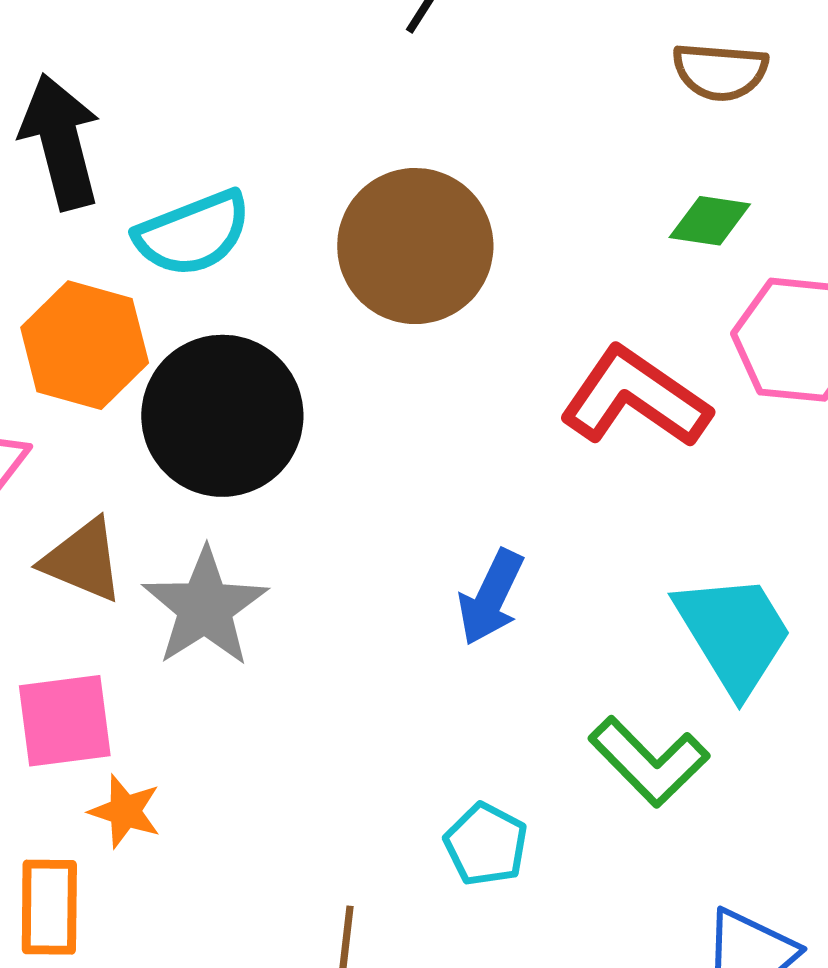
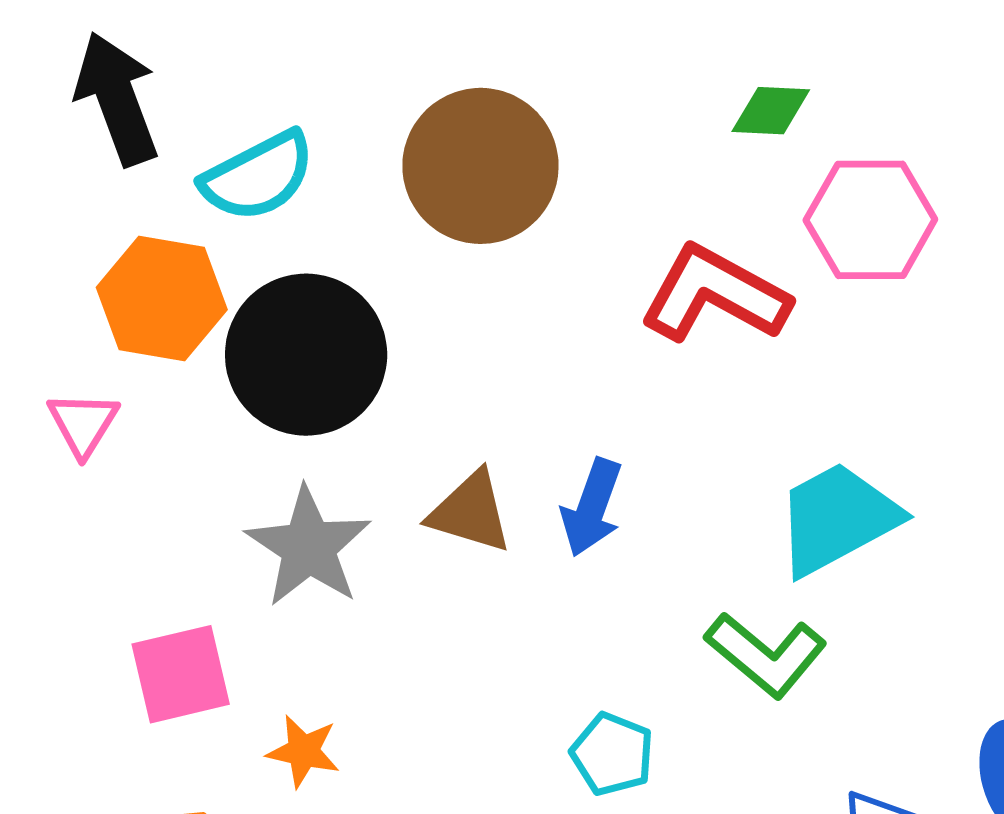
brown triangle: (83, 560) -> (470, 512), moved
cyan trapezoid: (734, 633) -> (837, 518), turned -81
orange star: (125, 811) -> (303, 751), moved

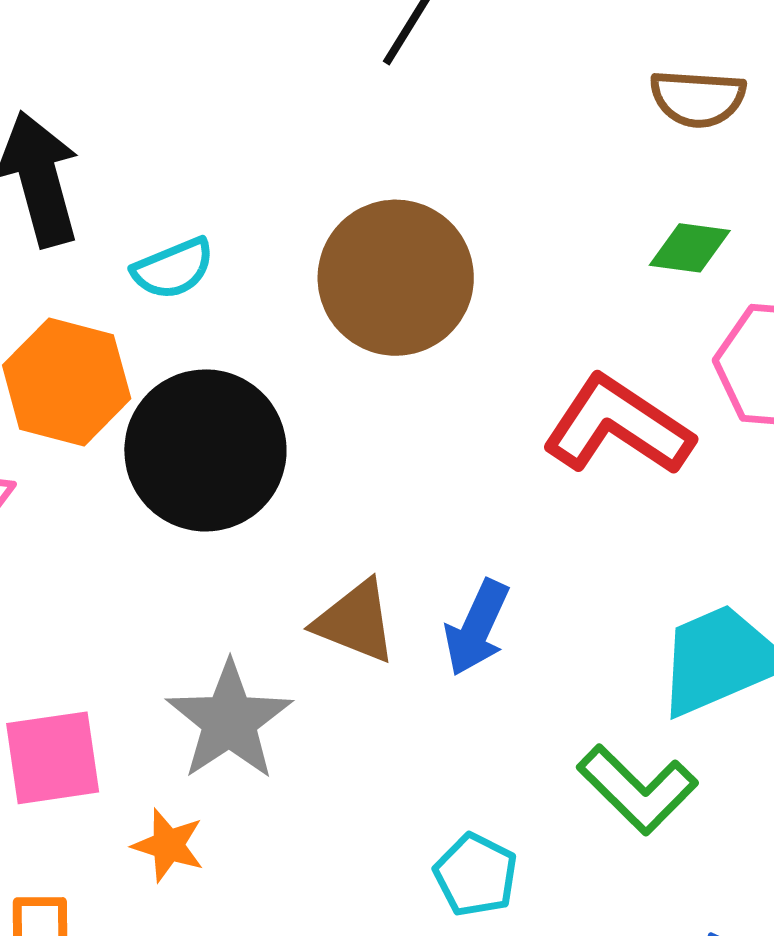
cyan semicircle: (258, 176) -> (173, 269), size x0.7
gray star: (308, 547) -> (229, 721), moved

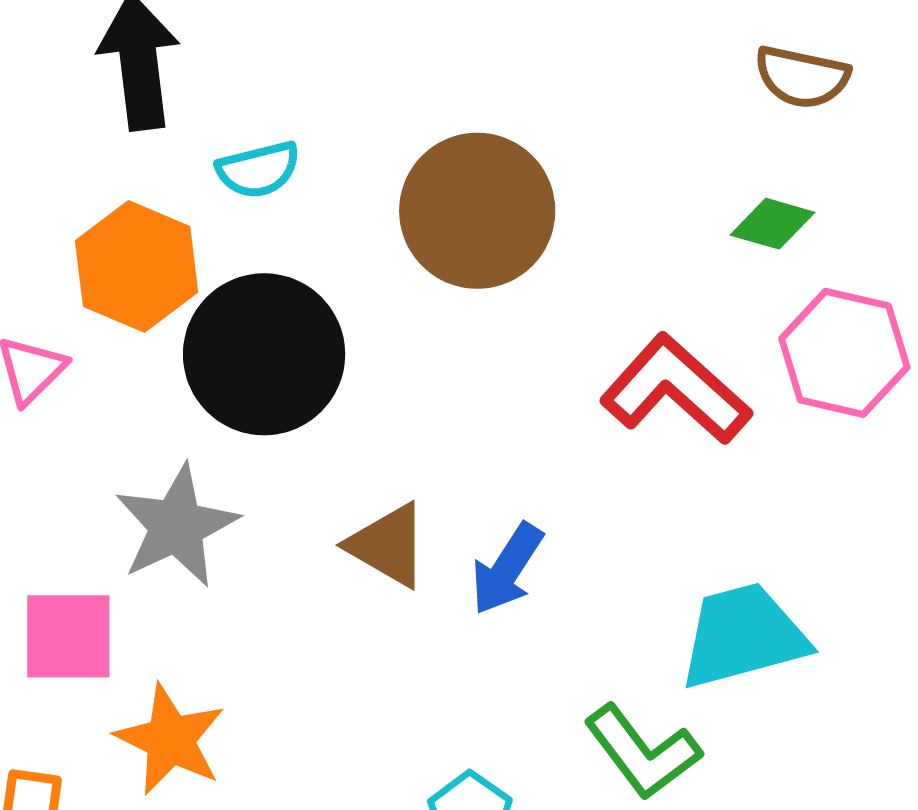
gray star: (229, 721) -> (177, 526), moved
orange star: (168, 845) -> (170, 740), size x1.5

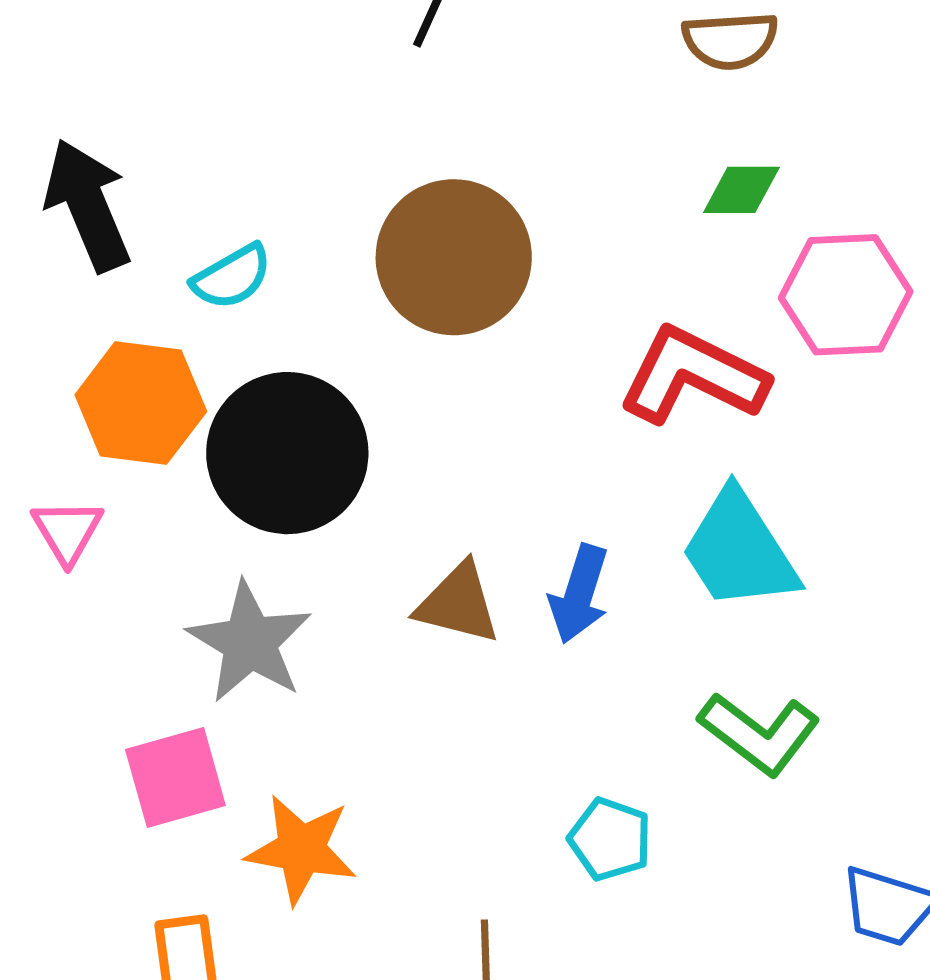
cyan trapezoid: (743, 636) -> (739, 550), moved, turned -92

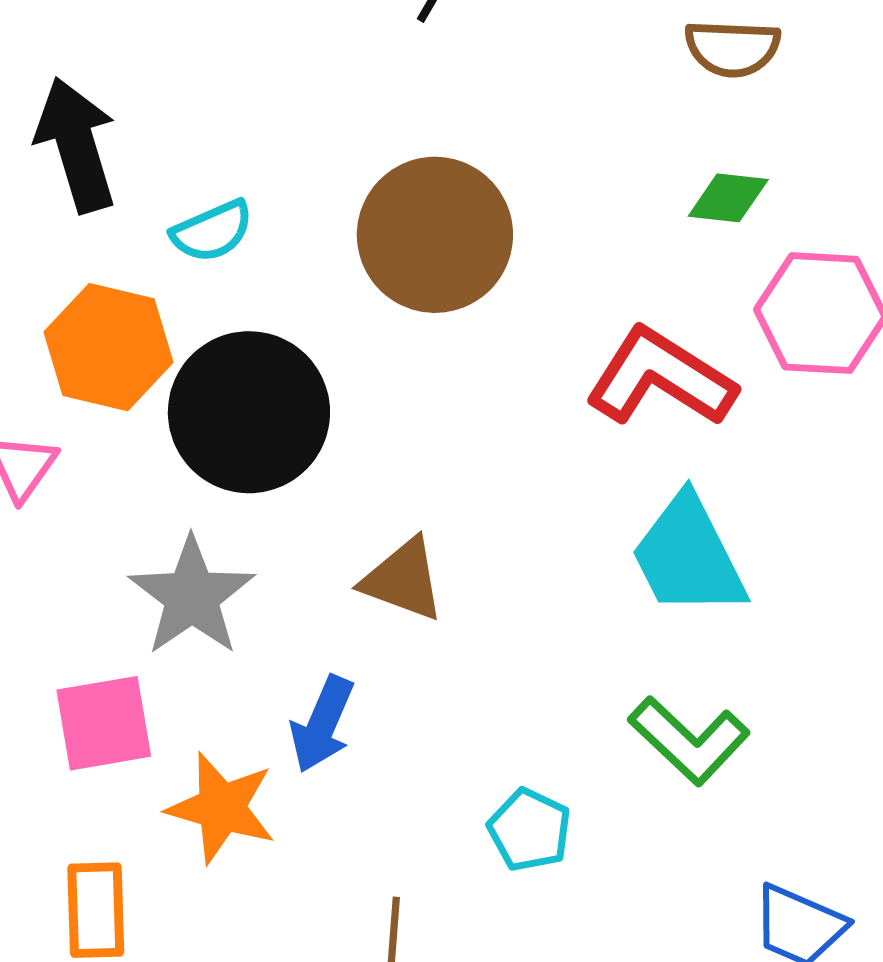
blue arrow: (579, 594) -> (322, 724), moved

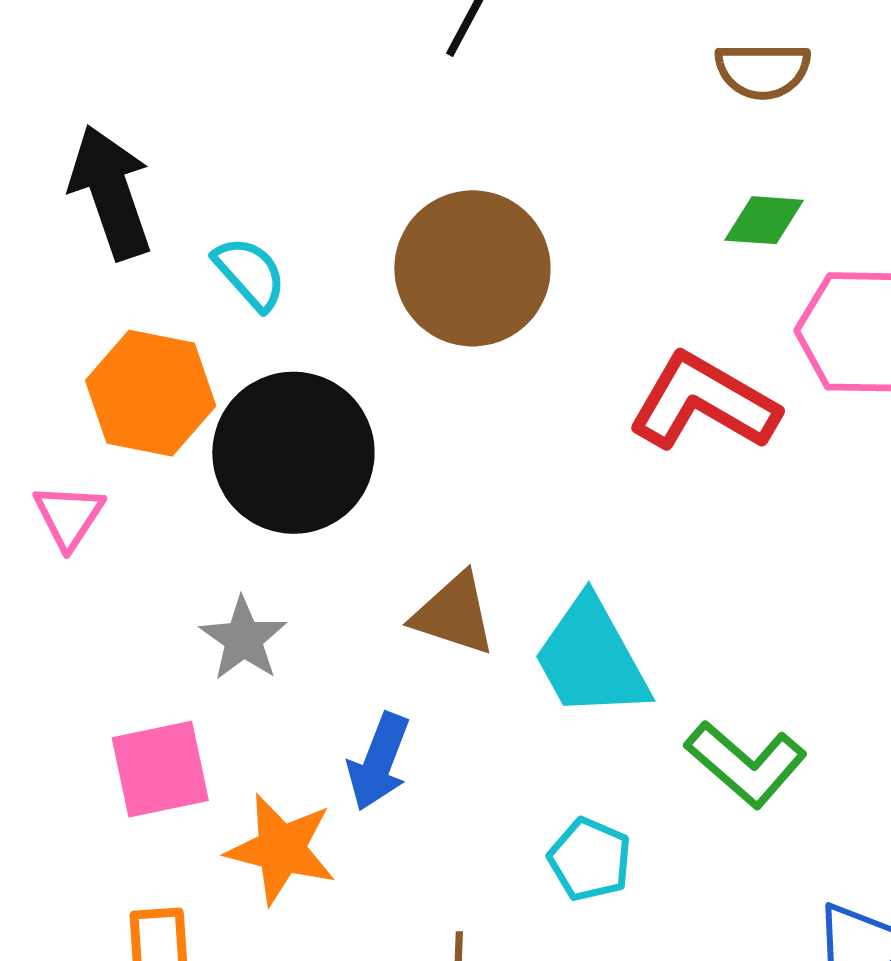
cyan semicircle: (212, 231) -> (250, 273), turned -106
cyan trapezoid: (688, 556) -> (591, 658), moved
gray star: (192, 596) -> (243, 639), size x0.7

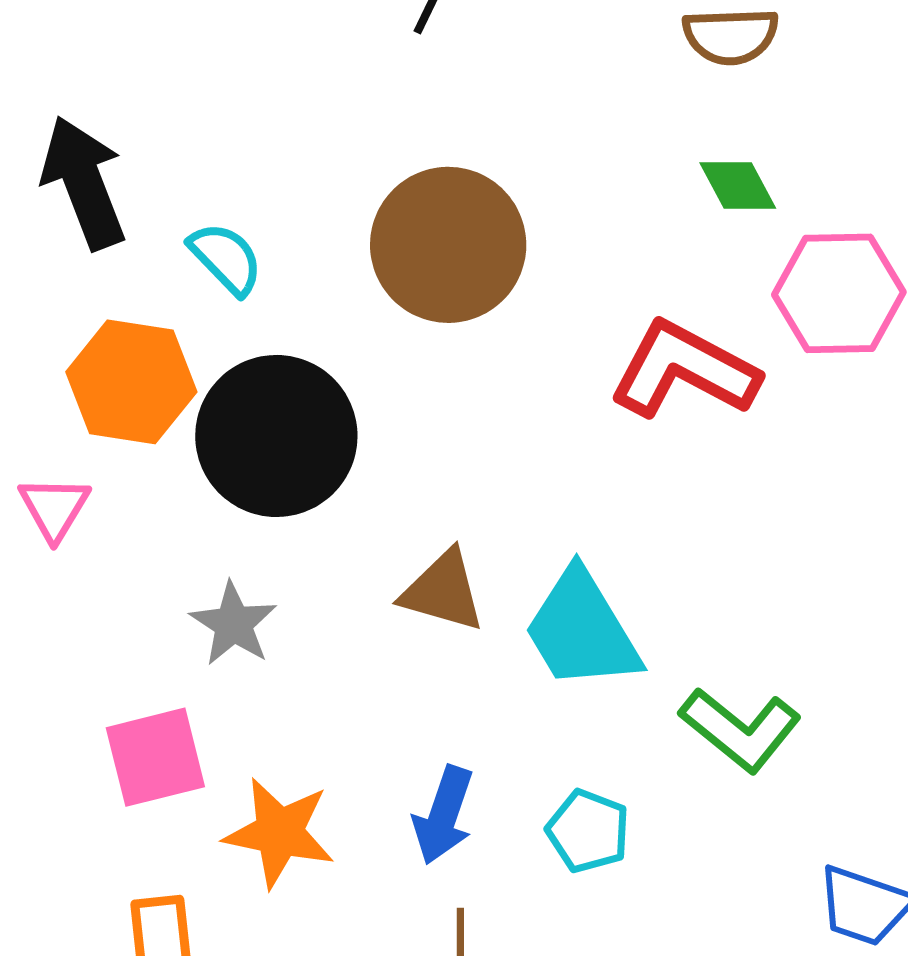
green diamond: (764, 220) -> (738, 185), turned 60
blue arrow: (379, 762) -> (443, 815), moved

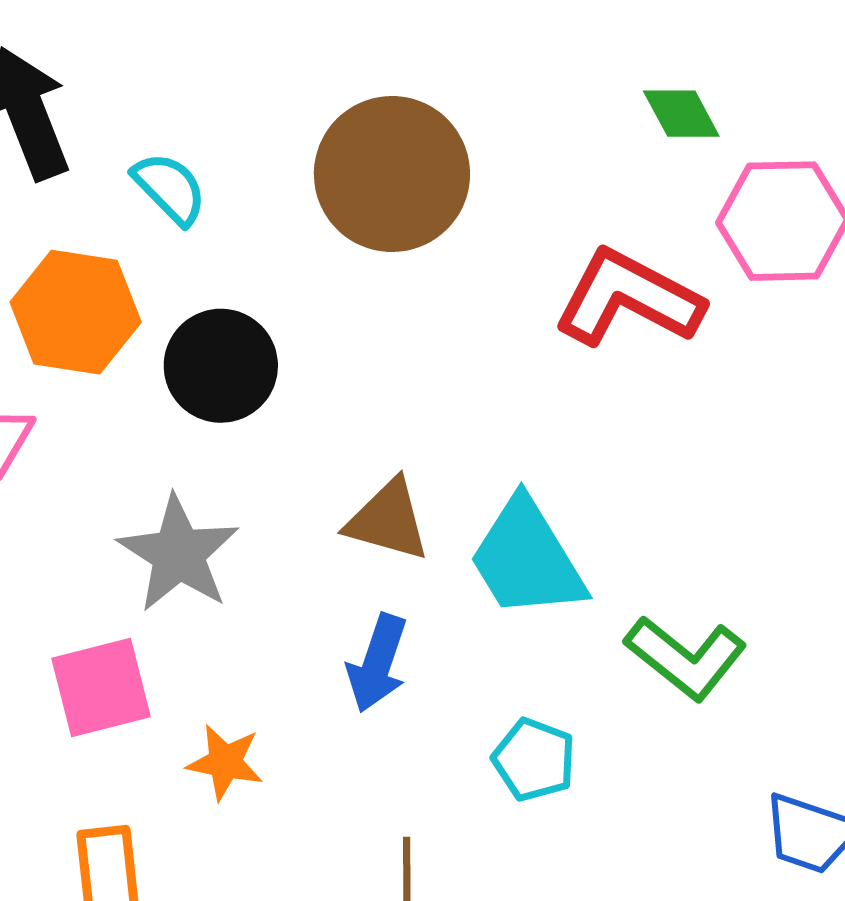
black circle: (276, 436) -> (221, 366), size x0.7
gray star: (233, 624) -> (179, 554), size x1.4
blue arrow: (443, 815) -> (377, 663), moved
orange star: (279, 833) -> (225, 762), size x0.7

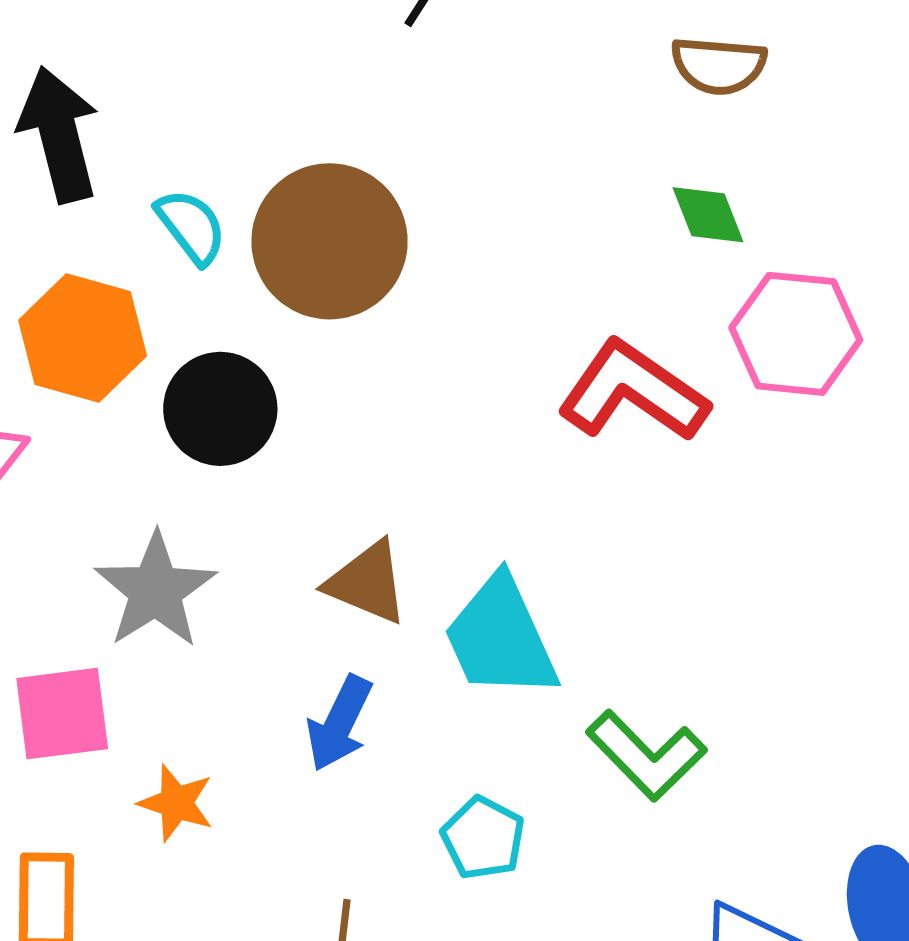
brown circle: (392, 174) -> (330, 241), moved

